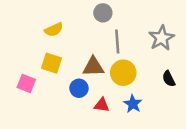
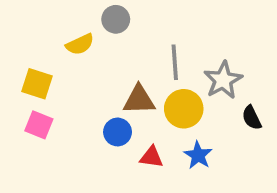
gray circle: (103, 13) -> (116, 19), moved
gray star: (162, 38) -> (223, 80), moved
yellow square: (51, 63) -> (37, 84), moved

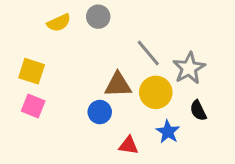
yellow semicircle: (80, 44) -> (59, 23), moved
gray line: (175, 62) -> (148, 53), turned -36
black semicircle: (252, 118) -> (198, 111), moved
red triangle: (152, 157) -> (129, 145), moved

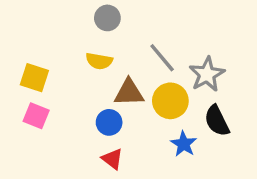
yellow semicircle: (59, 23) -> (99, 61), moved, turned 35
black semicircle: (198, 111) -> (217, 121), size x1.4
red triangle: (129, 145) -> (112, 159), moved, turned 30

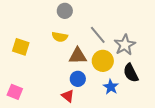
pink square: (36, 116) -> (15, 92), moved
blue circle: (109, 122) -> (78, 79), moved

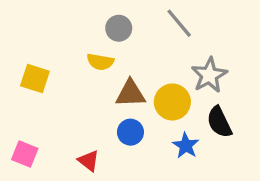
gray circle: (65, 11) -> (119, 28), moved
gray line: (98, 35) -> (179, 23), moved
red triangle: (68, 96) -> (89, 161), moved

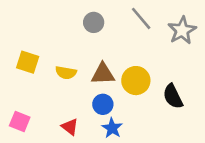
yellow semicircle: (100, 62) -> (66, 73), moved
gray star: (209, 75) -> (182, 30), moved
blue star: (186, 146) -> (112, 128), moved

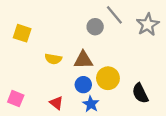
gray circle: (94, 22) -> (95, 27), moved
yellow square: (28, 62) -> (22, 33), moved
yellow circle: (136, 81) -> (108, 78), moved
black semicircle: (173, 96) -> (140, 93), moved

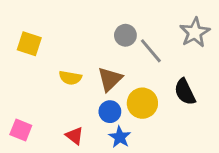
gray line: (114, 15) -> (151, 51), moved
brown triangle: (83, 60) -> (110, 79), turned -42
black semicircle: (140, 93) -> (185, 92), moved

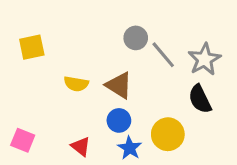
gray star: (195, 32) -> (204, 59), moved
yellow square: (29, 44) -> (32, 47), turned -30
brown triangle: (110, 79) -> (119, 85), turned -44
yellow circle: (142, 103) -> (168, 134), moved

